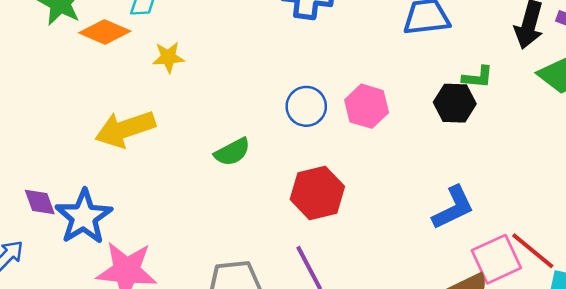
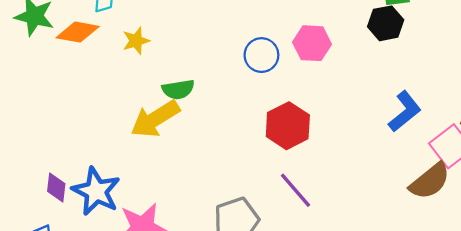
yellow arrow: (125, 129) -> (155, 119), moved
green semicircle: (232, 152) -> (178, 89), moved, turned 32
purple diamond: (40, 202) -> (56, 187), turned 40

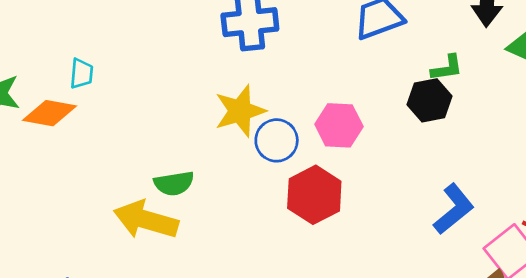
yellow star: (136, 41) -> (240, 111), moved, size x1.5
yellow arrow: (155, 119) -> (146, 220), turned 48
red hexagon: (288, 126) -> (314, 195), moved

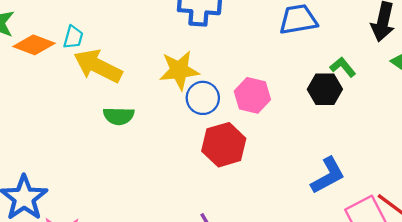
green L-shape: (447, 68) -> (343, 67), turned -132
cyan trapezoid: (82, 74) -> (73, 37), moved
yellow arrow: (146, 220) -> (98, 66), moved

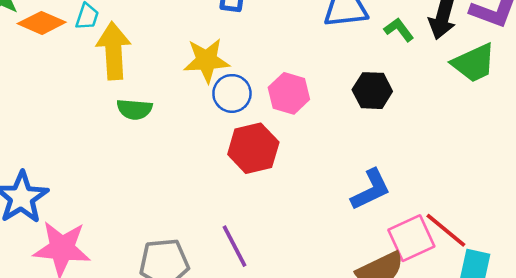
yellow arrow: (98, 66) -> (114, 51), turned 57
green L-shape: (343, 67) -> (399, 30), moved

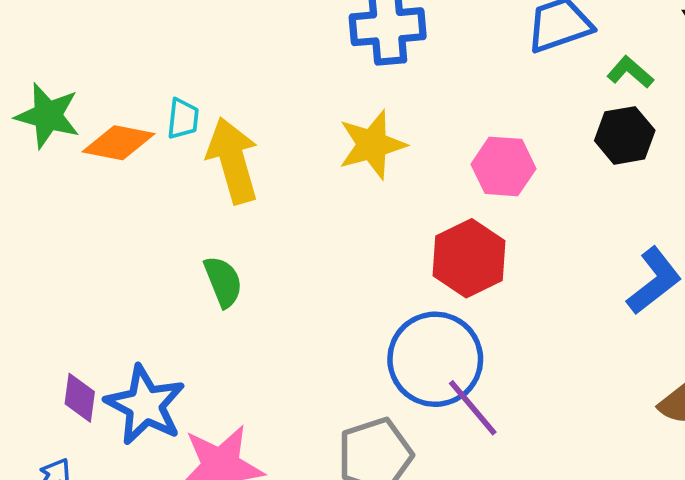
green L-shape: (399, 30) -> (630, 72), moved
blue circle: (232, 93) -> (435, 359), moved, size x1.6
green semicircle: (135, 109) -> (223, 282), moved, turned -104

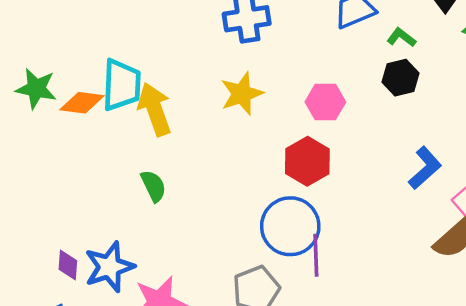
cyan trapezoid: (183, 119) -> (122, 85), size x2.0
blue star: (145, 405) -> (109, 267), turned 30
purple line: (473, 408) -> (316, 255), turned 42

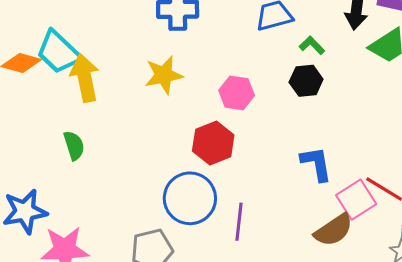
cyan trapezoid: (122, 85) -> (59, 52), turned 123
blue L-shape: (425, 168) -> (316, 164), turned -66
purple line: (316, 255) -> (239, 222), moved

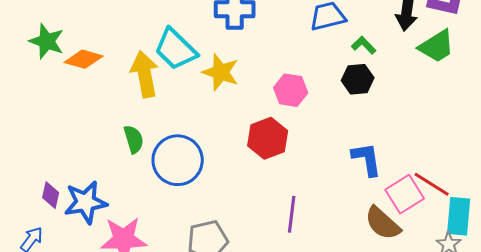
cyan trapezoid: (59, 52) -> (176, 49), moved
yellow star: (164, 75) -> (221, 72), turned 30
blue circle: (190, 198) -> (178, 160), moved
brown semicircle: (334, 230) -> (383, 223), turned 75

